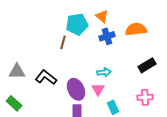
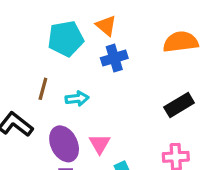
orange semicircle: (136, 29) -> (181, 42), moved
brown line: (63, 42) -> (43, 89), moved
cyan arrow: (104, 72) -> (77, 99), moved

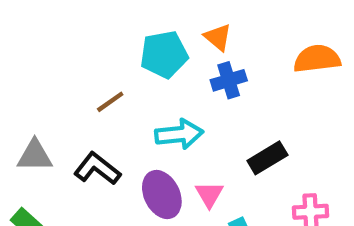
brown line: (43, 89) -> (110, 102), moved, turned 40
cyan arrow: (77, 99) -> (179, 134), size x1.5
black rectangle: (179, 105) -> (267, 158), moved

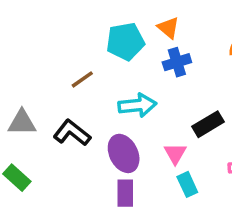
pink triangle: (209, 195) -> (175, 153), moved

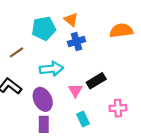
pink triangle: (175, 153) -> (75, 91), moved

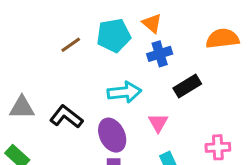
brown line: (16, 52) -> (71, 45), moved
black rectangle: (96, 81) -> (187, 86), moved

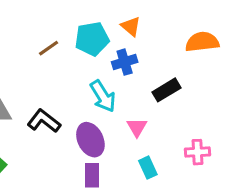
blue cross: (160, 54) -> (125, 62), moved
cyan arrow: (124, 92) -> (103, 96), turned 64

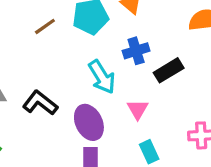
blue cross: (125, 62) -> (136, 51), moved

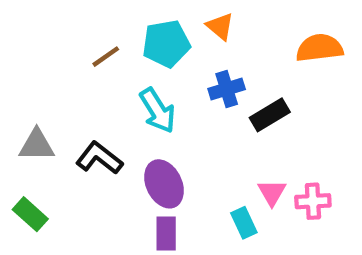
cyan arrow: (102, 77) -> (158, 111), moved
pink triangle: (138, 109) -> (272, 193), moved

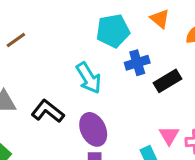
orange triangle: (220, 26) -> (160, 19), moved
cyan pentagon: (166, 44) -> (113, 31), moved
brown line: (106, 57) -> (16, 40), moved

